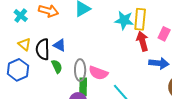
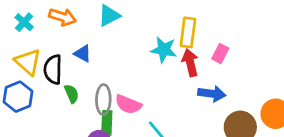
cyan star: (124, 20) -> (164, 50), moved
yellow triangle: (24, 44) -> (28, 62), size x1.5
blue triangle: (60, 45) -> (83, 53), moved

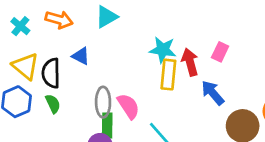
yellow rectangle: (188, 32) -> (168, 75), moved
green semicircle: (72, 94) -> (53, 104), moved
blue arrow: (212, 94) -> (213, 93), turned -136
pink semicircle: (128, 104) -> (128, 106), turned -144

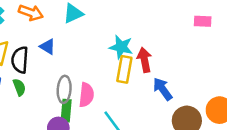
pink rectangle: (220, 52) -> (203, 21), moved, turned 63
pink semicircle: (128, 106) -> (86, 95), turned 35

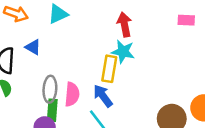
cyan star: (121, 47) -> (123, 52), moved
red arrow: (144, 60) -> (124, 25), moved
blue arrow: (163, 89) -> (103, 96), moved

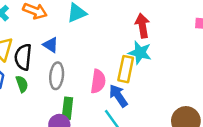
gray ellipse: (50, 89) -> (57, 76), moved
pink semicircle: (72, 94) -> (98, 81), moved

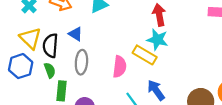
yellow rectangle: (126, 69) -> (145, 55), turned -70
blue arrow: (118, 96) -> (156, 90), moved
green rectangle: (67, 108) -> (62, 91), moved

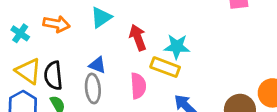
red arrow: (159, 15) -> (138, 37), moved
blue triangle: (75, 34) -> (97, 65), moved

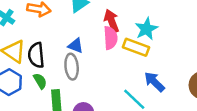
cyan star: (177, 47) -> (146, 29), turned -30
pink semicircle: (138, 86) -> (110, 38), moved

